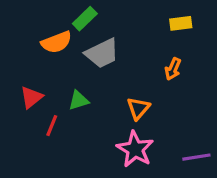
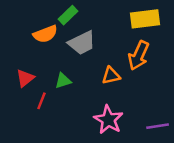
yellow rectangle: (181, 23) -> (145, 19), size x1.6
orange arrow: (173, 69) -> (139, 55), size x1.6
orange triangle: (138, 108) -> (111, 76), moved, turned 36

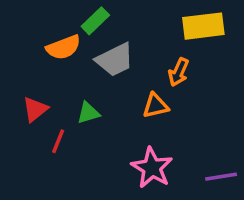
orange arrow: (139, 55) -> (179, 72), moved, size x0.7

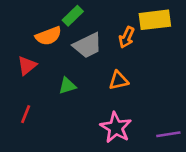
orange arrow: (179, 72) -> (127, 37), moved
red triangle: (35, 109) -> (27, 66), moved
red line: (58, 141) -> (26, 114), moved

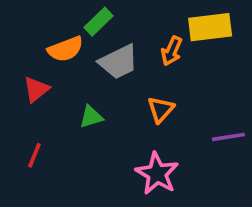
orange triangle: (119, 80) -> (161, 109), turned -35
purple line: (168, 134) -> (228, 137), moved

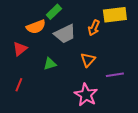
purple line: (228, 137) -> (115, 75), moved

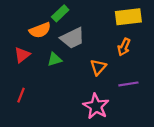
orange arrow: (94, 28) -> (124, 47), moved
green triangle: (50, 64) -> (55, 59), moved

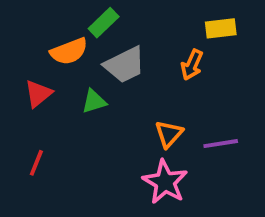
yellow rectangle: (128, 17) -> (221, 28), size x0.7
orange arrow: (124, 47) -> (192, 65), moved
orange triangle: (98, 67) -> (169, 134), moved

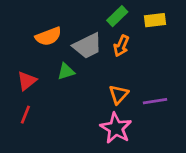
green rectangle: (104, 23) -> (117, 16), moved
orange arrow: (192, 65) -> (121, 46), moved
red triangle: (38, 94) -> (27, 81), moved

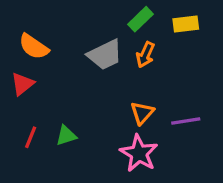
orange semicircle: (48, 36) -> (34, 47), moved, turned 55
green triangle: (66, 71) -> (66, 136), moved
red triangle: (27, 81) -> (22, 84), moved

